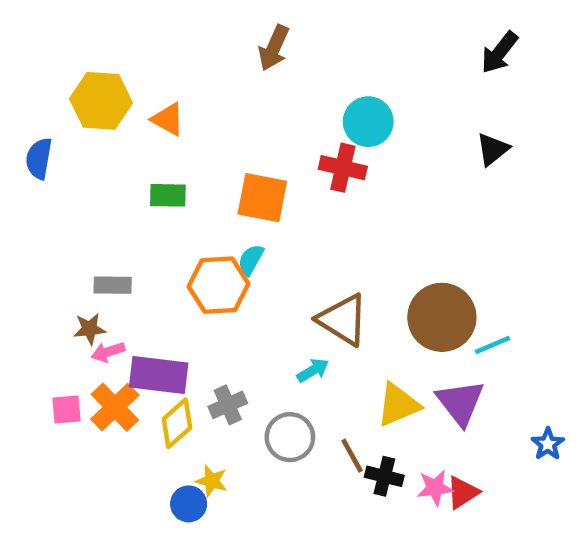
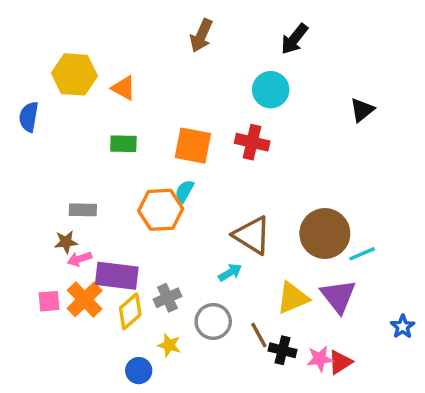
black arrow: (499, 53) -> (294, 39), moved
red cross: (343, 168) -> (252, 142), moved
yellow star: (212, 481) -> (169, 345), moved

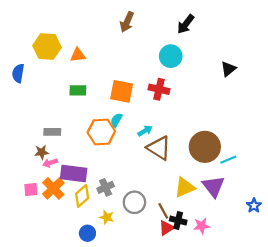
orange triangle: (123, 88) -> (78, 55), turned -35
cyan arrow: (230, 272) -> (145, 131), moved
red triangle: (340, 362) -> (166, 228), moved

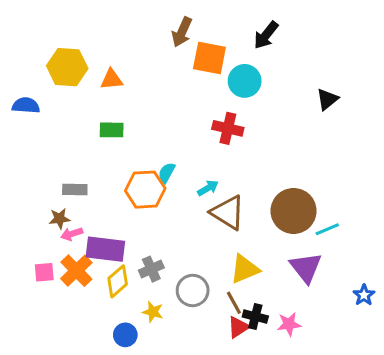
blue semicircle: (18, 73) -> (26, 105), turned 84
orange square: (122, 91) -> (209, 58), moved
yellow triangle: (185, 187) -> (245, 269), moved

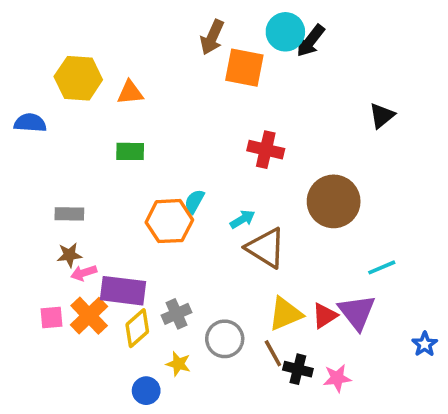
cyan circle: (245, 81) -> (285, 32), moved
gray rectangle: (75, 190) -> (69, 214), moved
brown circle: (294, 211) -> (334, 201), moved
red triangle: (238, 327) -> (325, 316), moved

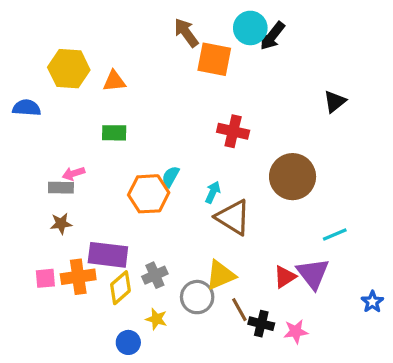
brown arrow: (212, 37) -> (186, 33), turned 120
cyan arrow: (243, 219) -> (213, 192), turned -35
pink arrow: (84, 273) -> (74, 173), moved
yellow triangle: (285, 314) -> (221, 275), moved
orange cross: (89, 316) -> (78, 277), turned 36

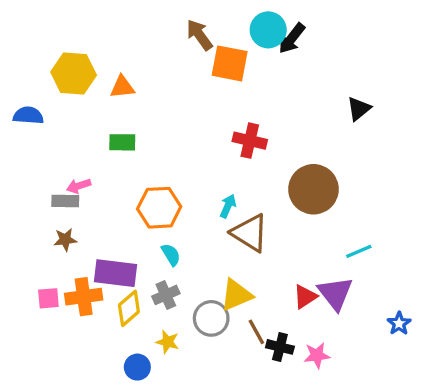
cyan semicircle: (171, 177) -> (171, 255), moved, turned 120

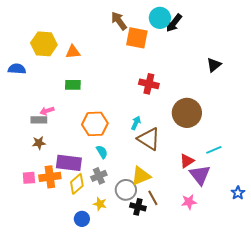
red triangle: (305, 297) -> (187, 161), moved
black cross: (280, 347) -> (138, 207), moved
pink star: (317, 355) -> (189, 202), moved

